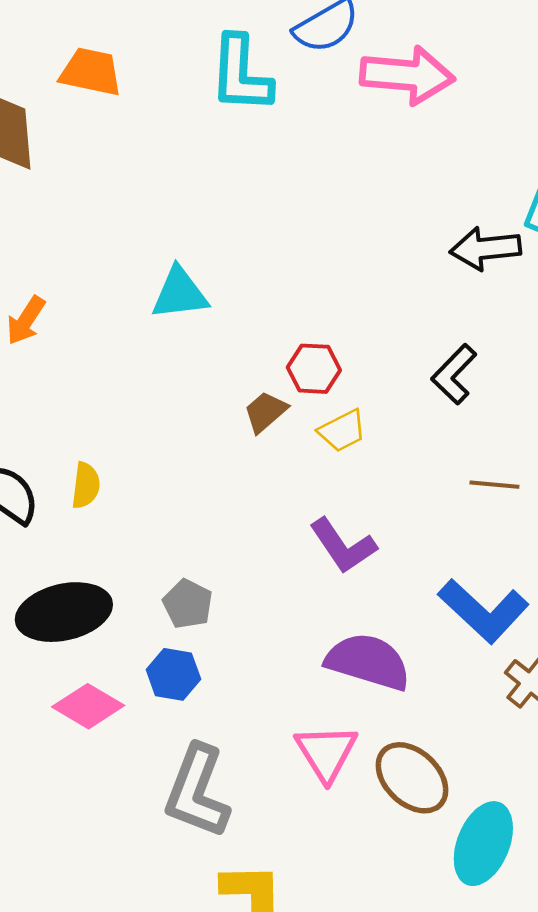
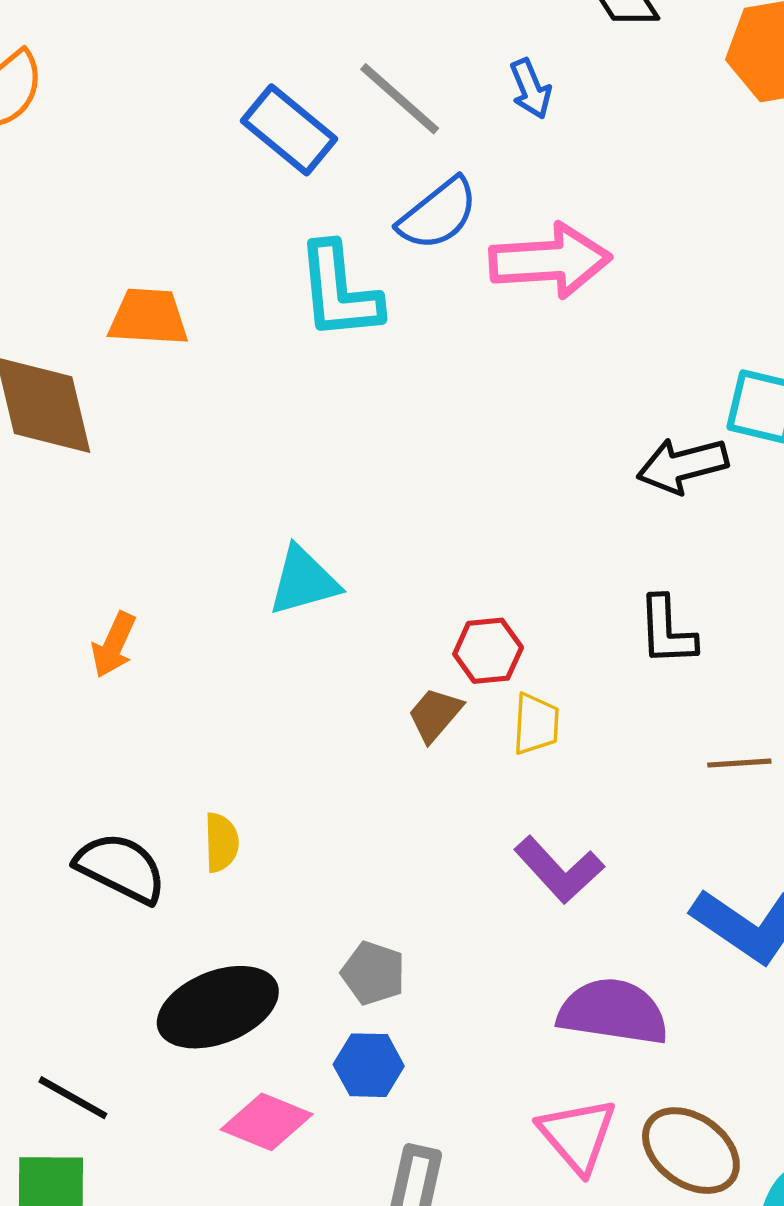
black L-shape: (454, 374) -> (667, 631), turned -38
yellow trapezoid: (342, 431) -> (536, 724), turned -51

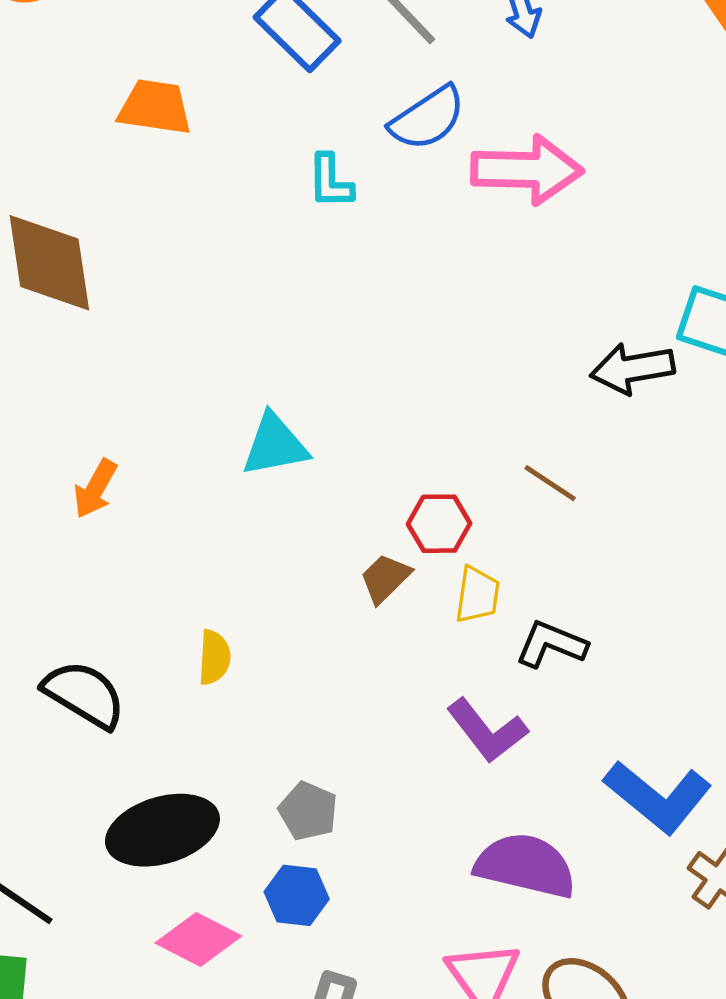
cyan L-shape: (339, 291) -> (330, 181), size x0.6
orange trapezoid: (148, 317) -> (155, 107), moved
black L-shape: (667, 631) -> (551, 644), moved, turned 110
brown line: (739, 763) -> (550, 483), moved, turned 32
yellow semicircle: (221, 842) -> (214, 657), moved

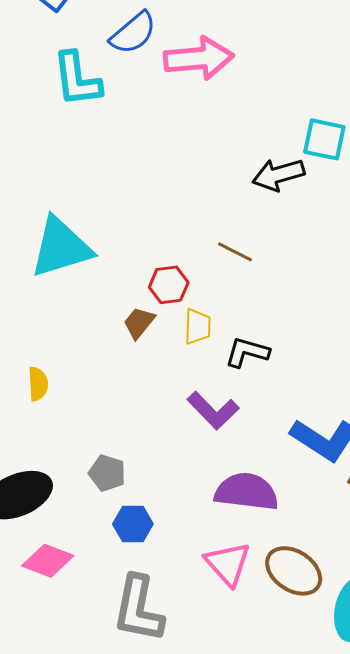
cyan L-shape: (330, 181) -> (77, 79), size x1.6
cyan triangle: (275, 445) -> (61, 247), size x1.5
blue hexagon: (297, 895) -> (133, 524), moved

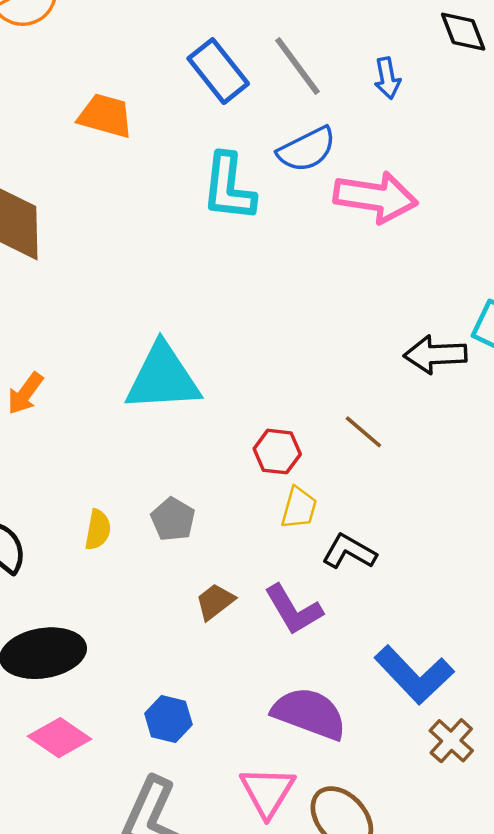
brown trapezoid: (139, 323) -> (215, 602), moved
gray pentagon: (107, 473) -> (173, 519), moved

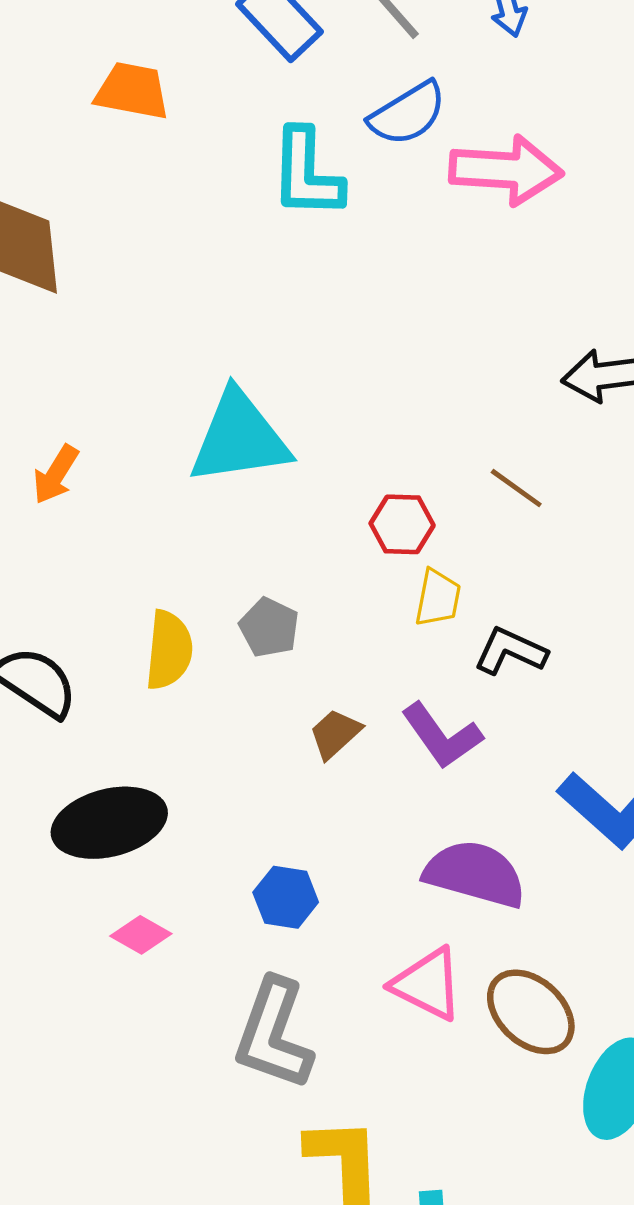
yellow semicircle: (98, 530) -> (169, 650), size x1.4
pink diamond: (59, 738) -> (141, 935), size x0.7
pink triangle: (267, 792) -> (427, 984), turned -30

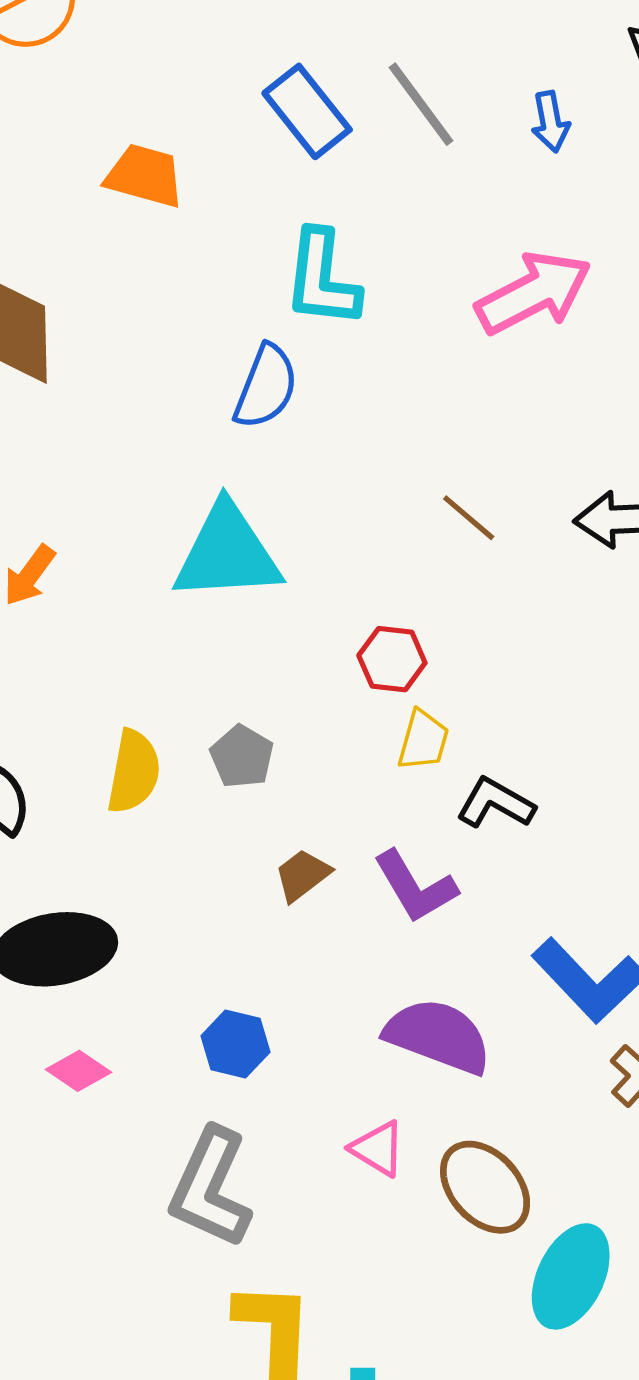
blue semicircle: (408, 114) -> (266, 387), moved, turned -42
pink arrow: (506, 170) -> (534, 293), turned -36
brown line: (516, 488) -> (469, 518), moved
pink triangle: (427, 984) -> (378, 1149), size x0.7

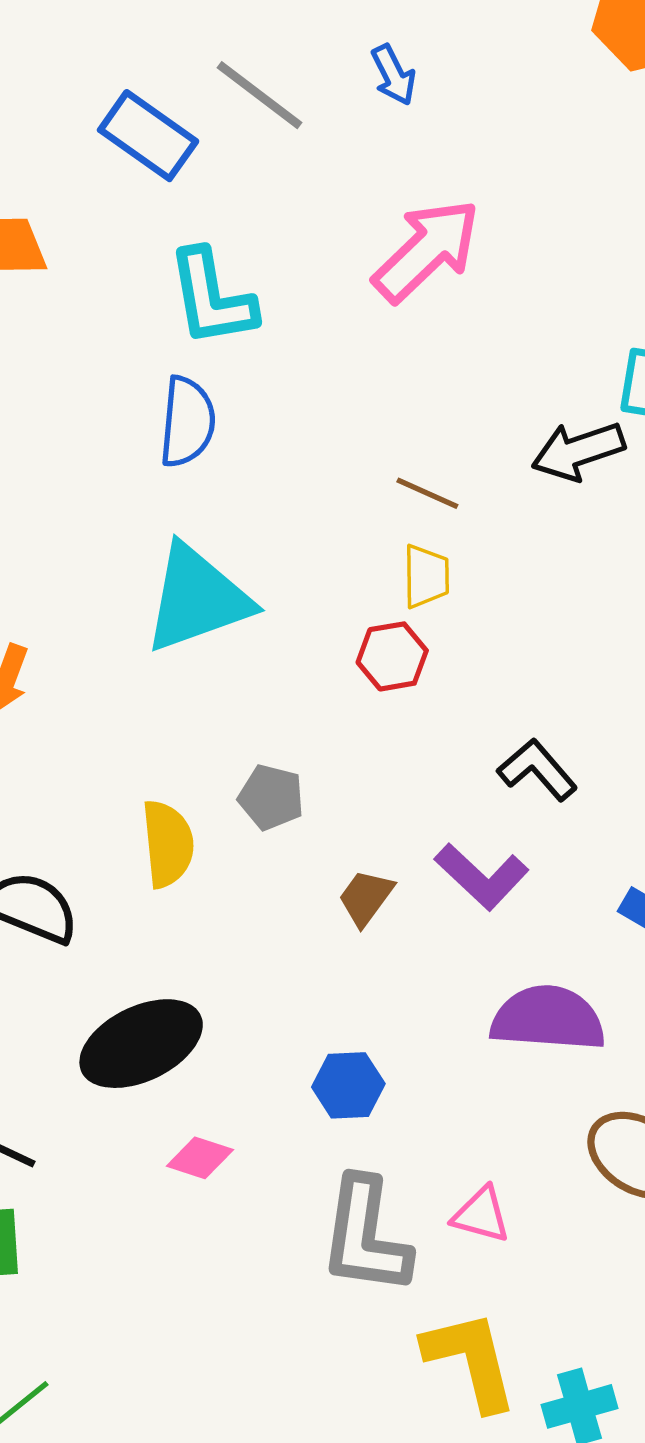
yellow trapezoid: (423, 740) -> (426, 576), moved
black L-shape: (496, 803) -> (537, 770), turned 36
pink triangle: (378, 1149) -> (481, 1215), moved

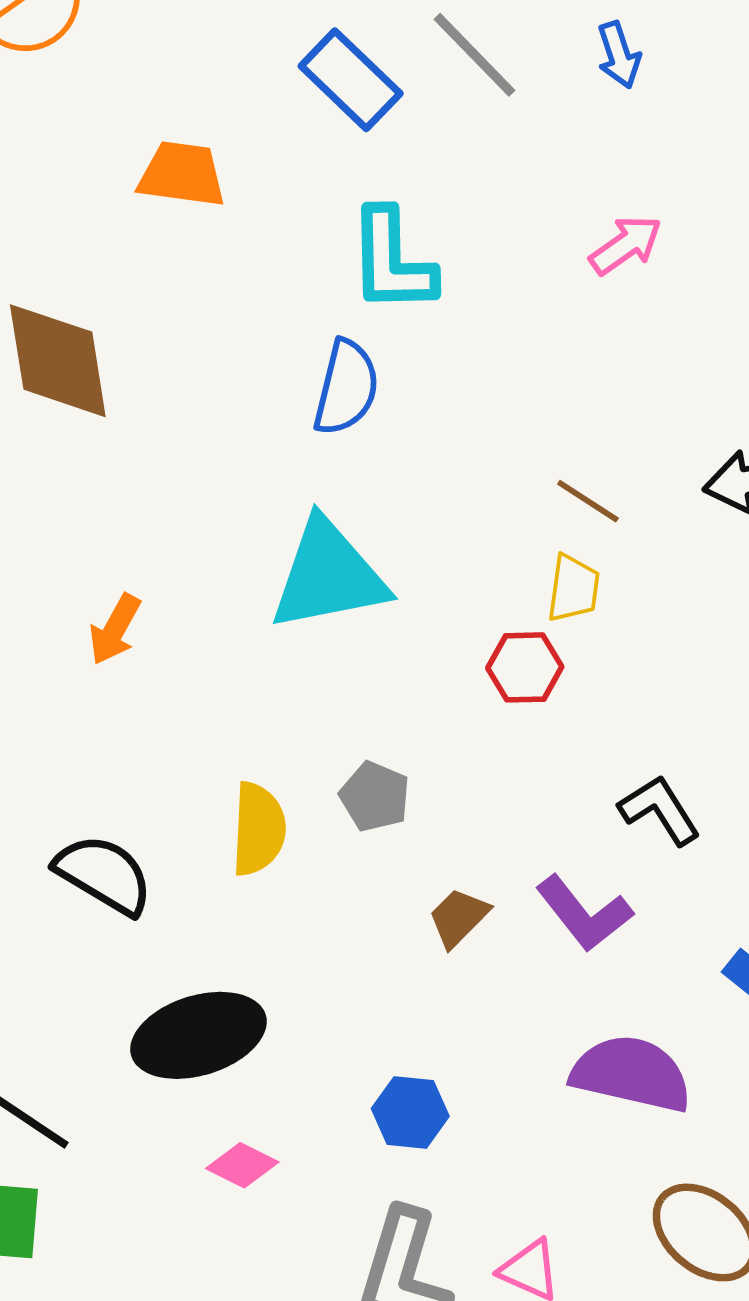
pink arrow: (427, 250) -> (626, 245), size x0.6

